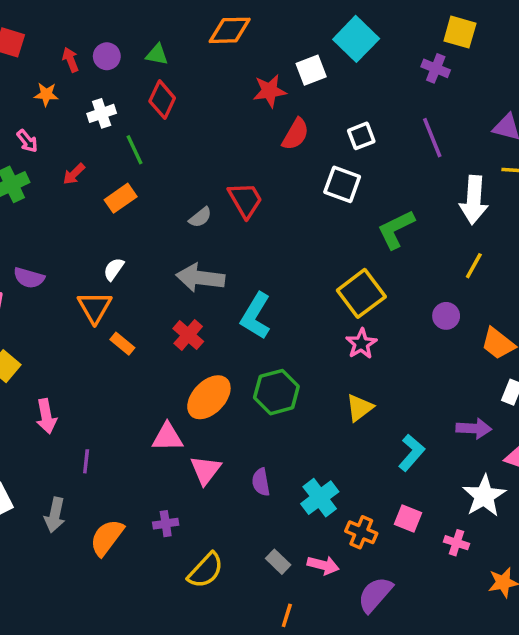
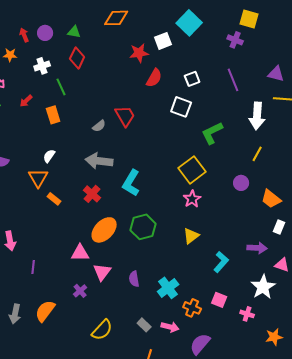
orange rectangle: (121, 198) -> (53, 115), turned -72
gray arrow: (55, 515) -> (15, 314), moved
purple cross: (166, 524) -> (80, 291), moved, turned -32

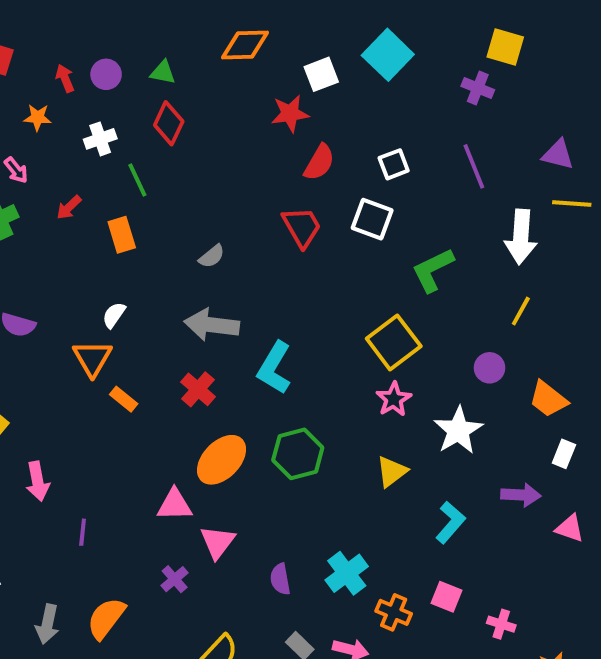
white square: (163, 41) -> (321, 74), moved
red trapezoid: (125, 116) -> (302, 227), moved
purple semicircle: (134, 279) -> (280, 579), moved
white star: (263, 287) -> (458, 430), moved

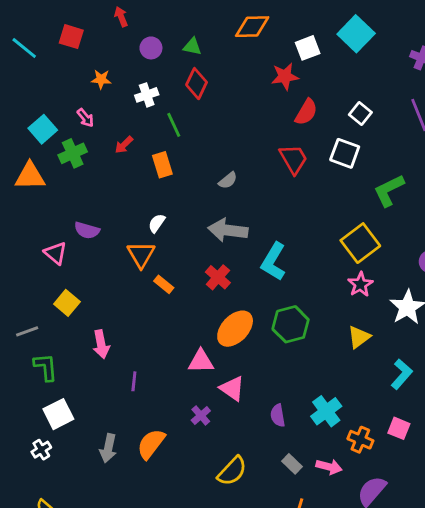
red arrow: (65, 78) -> (121, 17), moved
white square: (394, 164) -> (360, 113), turned -30
pink triangle: (218, 542) -> (232, 388), turned -32

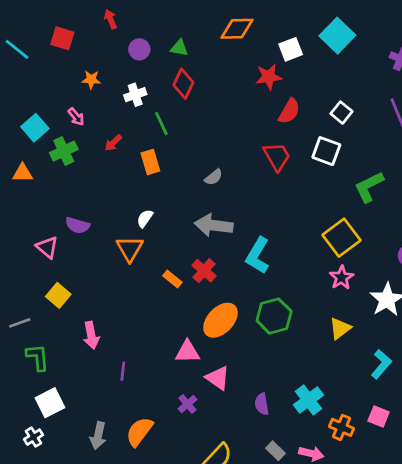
orange triangle: (30, 176) -> (22, 173), size x0.7
orange rectangle: (164, 284) -> (172, 279), moved

